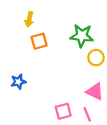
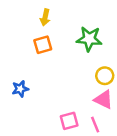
yellow arrow: (29, 19) -> (45, 17), moved
yellow circle: (96, 58) -> (105, 76), moved

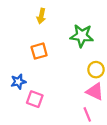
orange square: (43, 45) -> (39, 51), moved
pink square: (69, 121) -> (35, 99), moved, turned 35

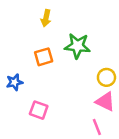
green star: (82, 36) -> (77, 46), moved
blue star: (18, 82) -> (15, 82), moved

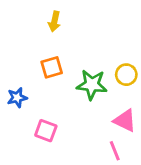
green star: (77, 46) -> (92, 85), moved
yellow circle: (106, 77) -> (126, 75), moved

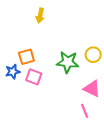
orange square: (52, 67) -> (26, 57), moved
pink square: (46, 131) -> (34, 77), moved

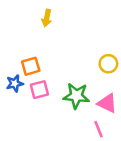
green star: (68, 62) -> (76, 96), moved
pink square: (34, 77) -> (39, 90), turned -35

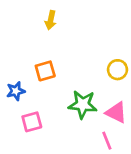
orange square: (31, 66) -> (45, 71), moved
pink square: (39, 90) -> (32, 122), moved

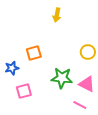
yellow arrow: (51, 20) -> (57, 15), moved
pink line: (107, 141) -> (80, 105), turned -40

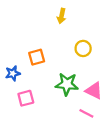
yellow circle: (88, 52) -> (83, 48), moved

